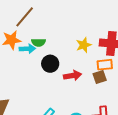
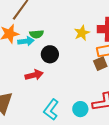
red arrow: (73, 76) -> (34, 75), moved

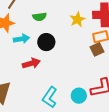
green semicircle: (37, 34) -> (39, 17), moved
cyan arrow: (26, 41) -> (21, 39), moved

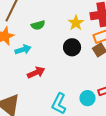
black circle: (46, 42) -> (72, 47), moved

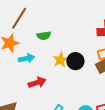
yellow star: (76, 23) -> (60, 60), moved

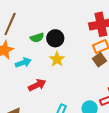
black circle: (75, 61) -> (55, 38), moved

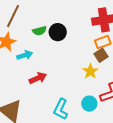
yellow star: (57, 59) -> (90, 71), moved

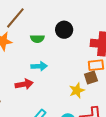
black circle: (58, 32) -> (64, 30), moved
cyan arrow: (25, 55) -> (39, 66), moved

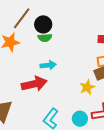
black circle: (64, 30) -> (43, 24), moved
red arrow: (24, 84) -> (34, 84), size x1.4

